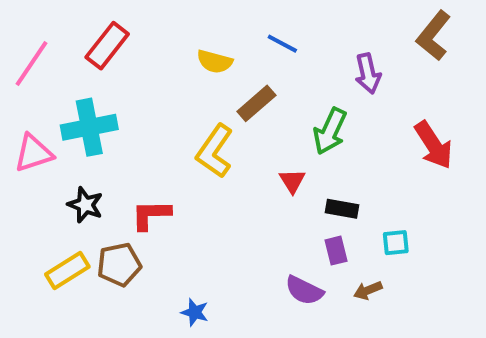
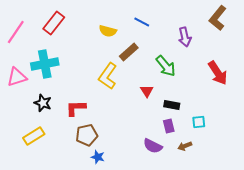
green arrow: (330, 131) -> (166, 66), turned -65
brown pentagon: (119, 265) -> (87, 135), moved

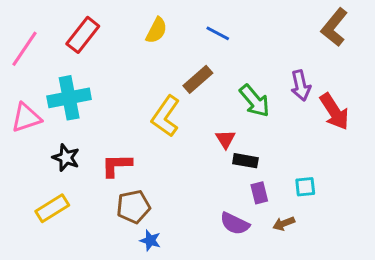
yellow semicircle: (108, 31) -> (156, 30), moved, turned -78
purple arrow: (185, 37) -> (301, 86), moved
black rectangle: (172, 105) -> (245, 161), moved

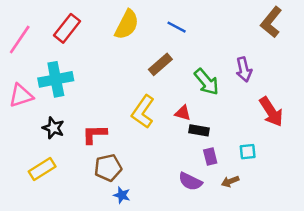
yellow semicircle: (156, 30) -> (127, 25), size x1.4
red arrow: (334, 112) -> (271, 112), moved
yellow L-shape: (166, 116) -> (143, 112), moved
red triangle: (225, 139) -> (183, 113), turned -42

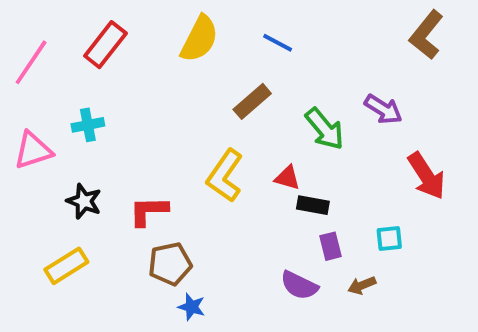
purple arrow: (244, 69) -> (383, 109), turned -45
cyan cross: (56, 79) -> (88, 125), size x0.6

